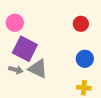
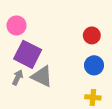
red circle: (81, 24) -> (92, 35), moved
gray arrow: (16, 70) -> (18, 78), turned -80

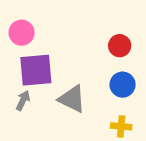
purple square: (28, 54) -> (36, 70), turned -32
gray triangle: (42, 76) -> (72, 99), moved

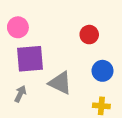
red circle: (120, 46) -> (89, 35), moved
gray arrow: (23, 100) -> (20, 94), moved

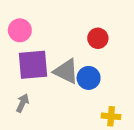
blue circle: (102, 71) -> (89, 78), moved
gray triangle: (60, 83) -> (66, 71), moved

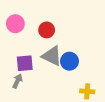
red circle: (98, 38) -> (47, 30), moved
purple square: (33, 65) -> (25, 63), moved, size x0.7

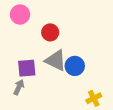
pink circle: (15, 24) -> (20, 15), moved
yellow cross: (87, 91) -> (94, 98), turned -32

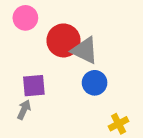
red circle: (50, 32) -> (63, 40), size x1.5
gray triangle: (56, 60) -> (85, 50), moved

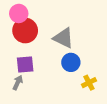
red circle: (63, 40) -> (25, 30), moved
yellow cross: (119, 124) -> (89, 83), moved

